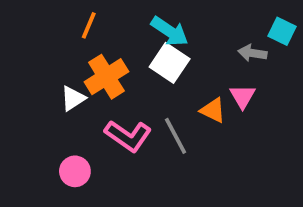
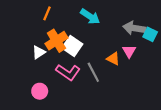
cyan square: (282, 31) -> (150, 34), moved
gray arrow: (252, 53) -> (134, 28), size x1.5
white square: (170, 63) -> (72, 46), moved

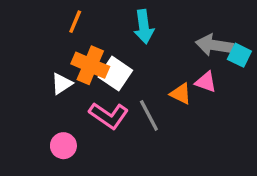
cyan arrow: (90, 17) -> (144, 27), turned 48
orange cross: (56, 41) -> (90, 65), turned -35
pink triangle: (129, 51) -> (206, 82), turned -40

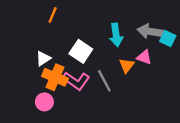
cyan arrow: (144, 27) -> (116, 35), moved
orange cross: (90, 65) -> (55, 77), moved
orange triangle: (181, 94) -> (127, 65), turned 42

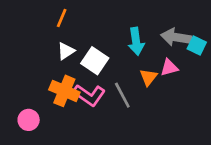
pink triangle: (144, 57) -> (169, 68), turned -35
white triangle: (43, 58) -> (66, 51), moved
pink circle: (44, 102) -> (29, 120), moved

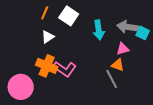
white square: (95, 61) -> (69, 16), moved
orange triangle: (148, 77) -> (118, 65), moved, turned -48
gray line: (122, 95) -> (112, 79), moved
pink circle: (29, 120) -> (21, 87), size x1.6

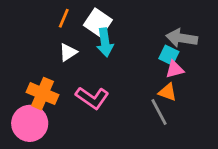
cyan arrow: (99, 30) -> (105, 42), moved
cyan square: (143, 33) -> (169, 55), moved
orange cross: (47, 66) -> (42, 94), moved

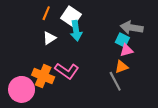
orange triangle: (167, 92) -> (121, 67), turned -40
orange cross: (42, 94) -> (43, 76), moved

